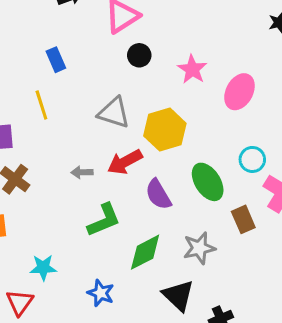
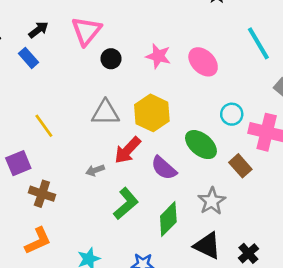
blue rectangle: (56, 60) -> (29, 58), moved
pink ellipse: (239, 92) -> (203, 62), turned -56

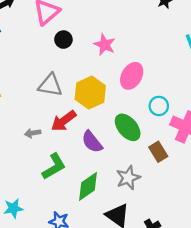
pink ellipse: (203, 62) -> (132, 76), moved, turned 65

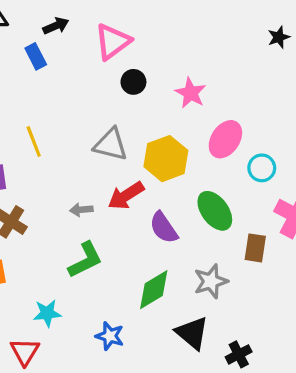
cyan circle: (159, 106) -> (262, 168), moved
brown rectangle: (158, 152) -> (255, 248), turned 36
green L-shape: (54, 166) -> (85, 260), moved

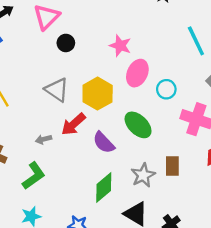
pink star: (191, 93) -> (120, 46), moved
gray triangle: (111, 144) -> (57, 90), turned 30
brown rectangle: (255, 248) -> (172, 166), moved
green L-shape: (85, 260) -> (34, 176), moved

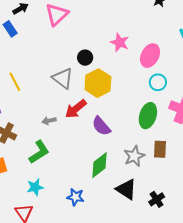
black circle: (66, 43) -> (85, 58), moved
pink ellipse: (137, 73) -> (150, 56), moved
green ellipse: (138, 125) -> (148, 116), moved, turned 60

